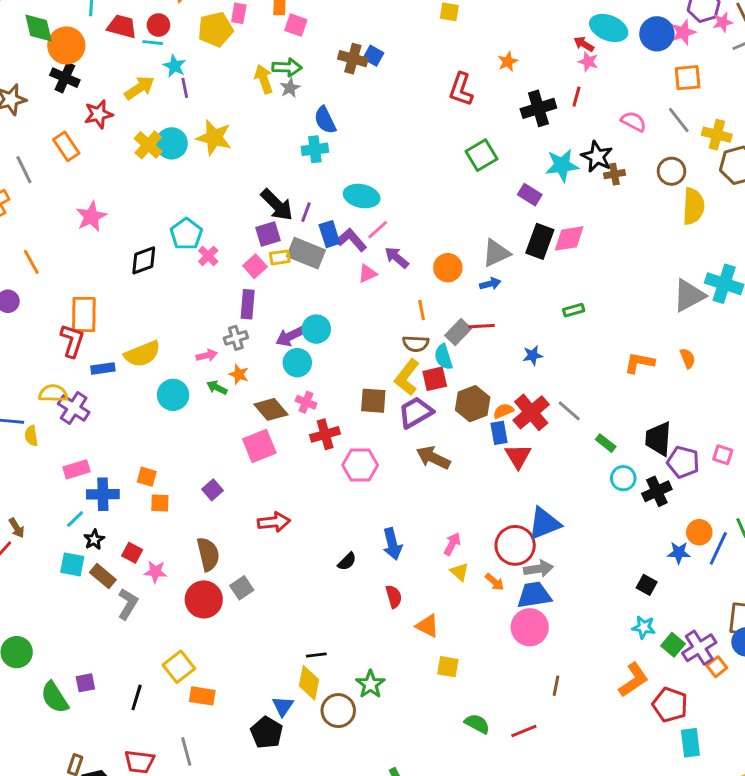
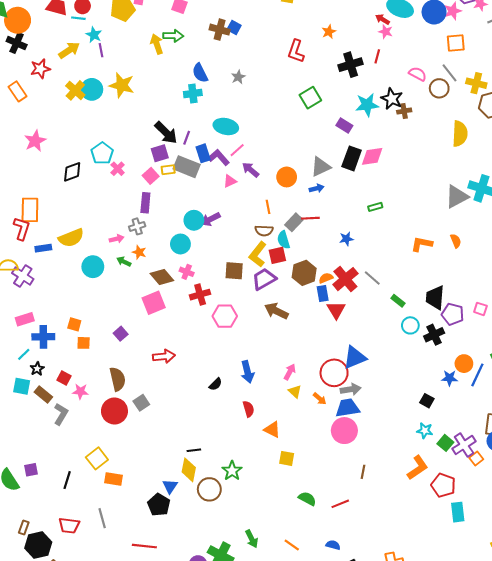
gray star: (290, 88) -> (238, 77), moved
brown circle: (671, 171) -> (439, 88), moved
purple arrow: (290, 336) -> (210, 219), moved

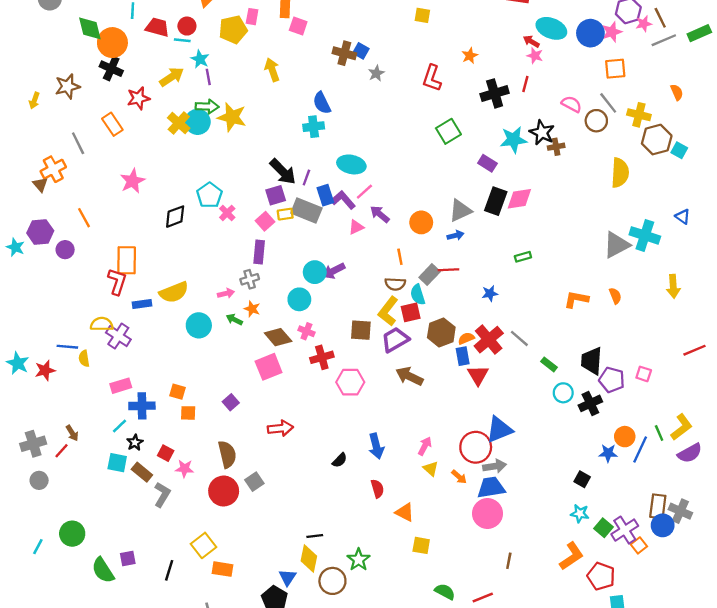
green arrow: (173, 36) -> (207, 106), moved
gray star: (238, 77) -> (376, 73), moved

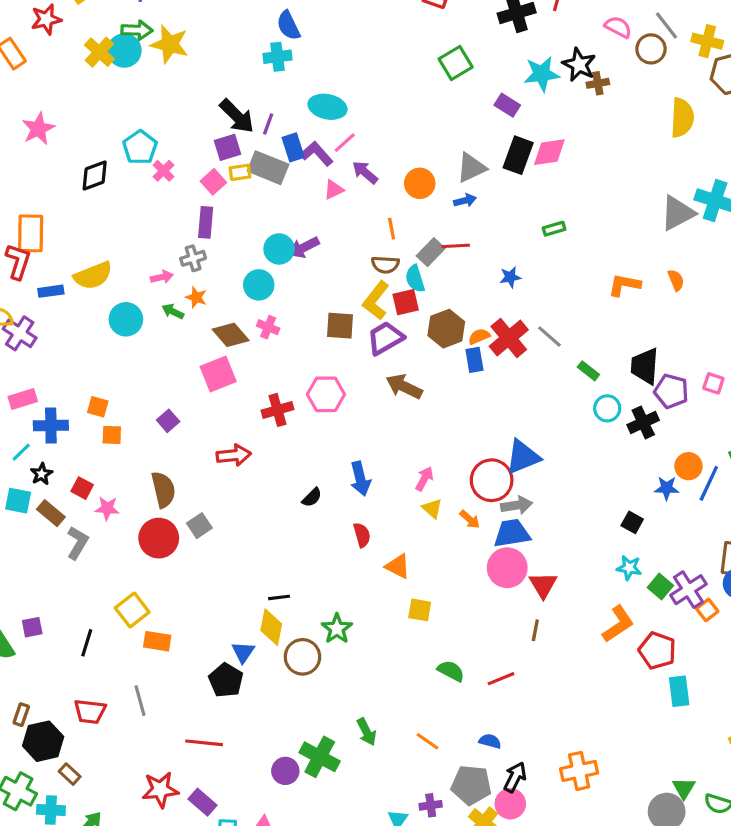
red cross: (322, 357) -> (277, 410), moved
red triangle: (478, 375) -> (543, 585), moved

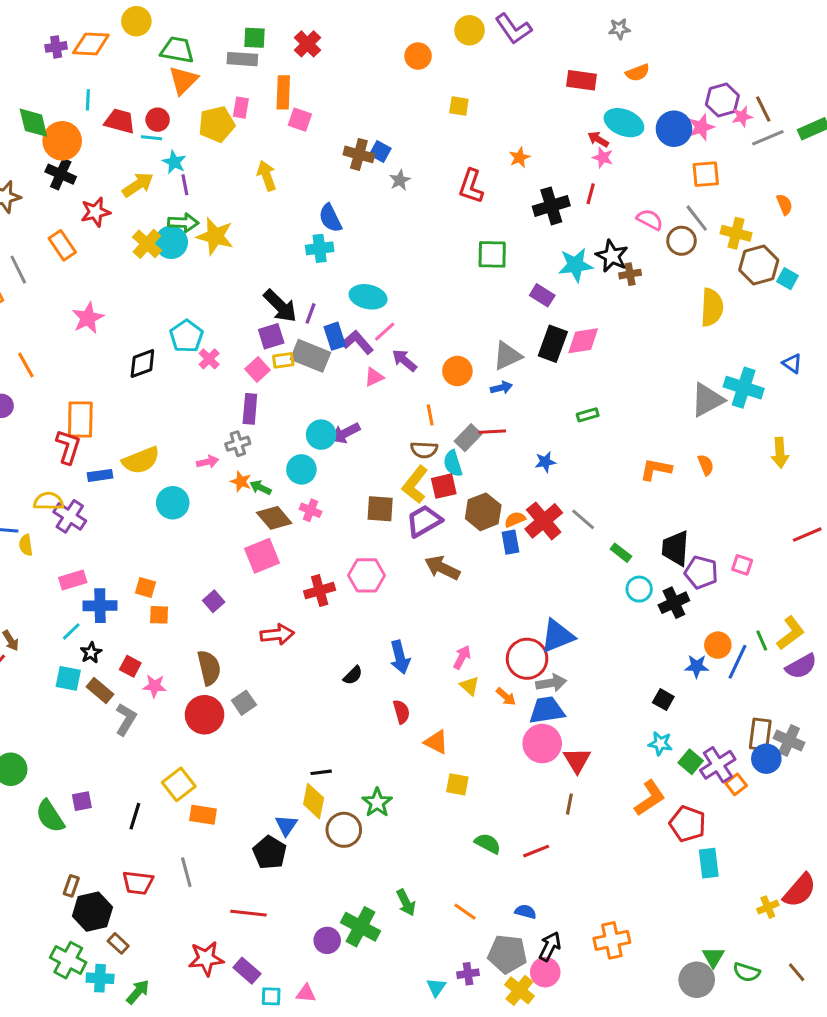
green square: (456, 63) -> (492, 254), turned 32
green arrow: (173, 311) -> (261, 488), moved

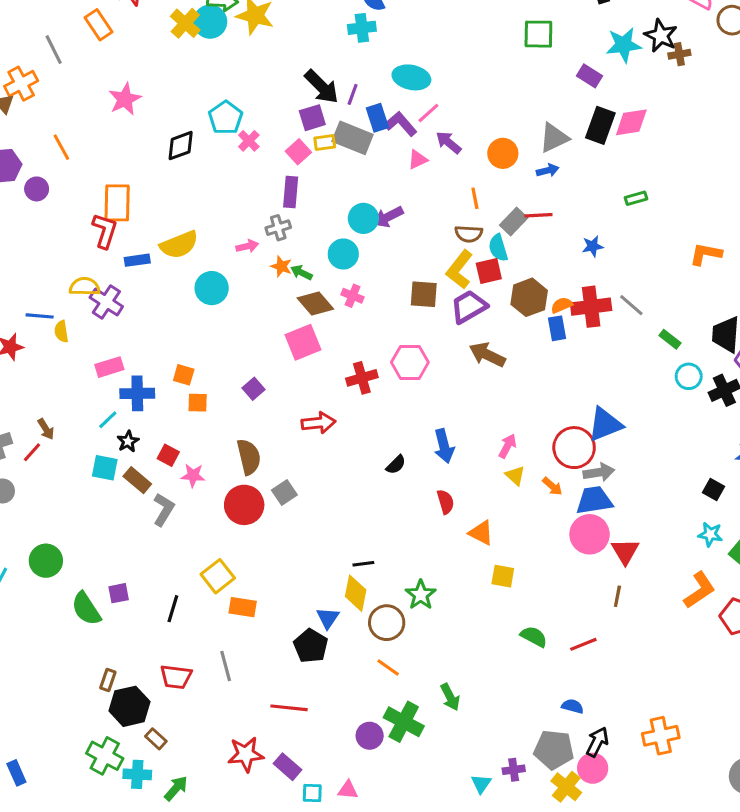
red cross: (544, 521) -> (591, 307), turned 33
orange line: (465, 912) -> (388, 668), moved

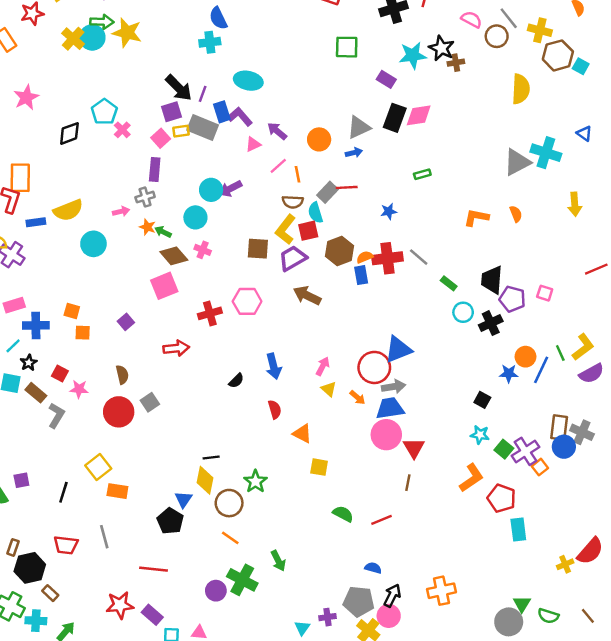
pink line: (428, 113) -> (278, 166), moved
brown semicircle: (249, 457) -> (122, 375), size x0.7

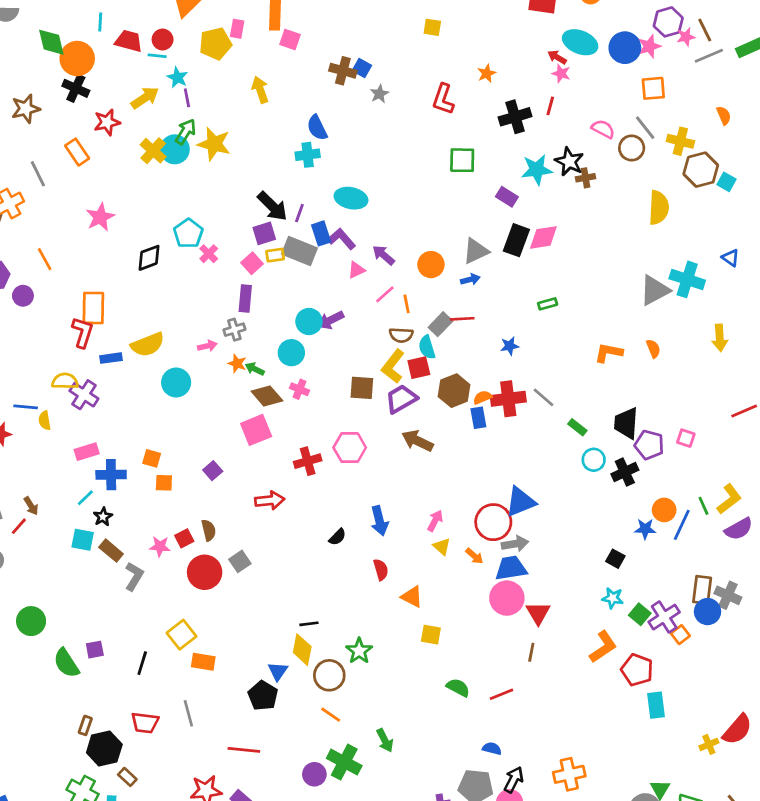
green arrow: (102, 22) -> (186, 132), turned -60
red square: (60, 373) -> (184, 538), moved, turned 35

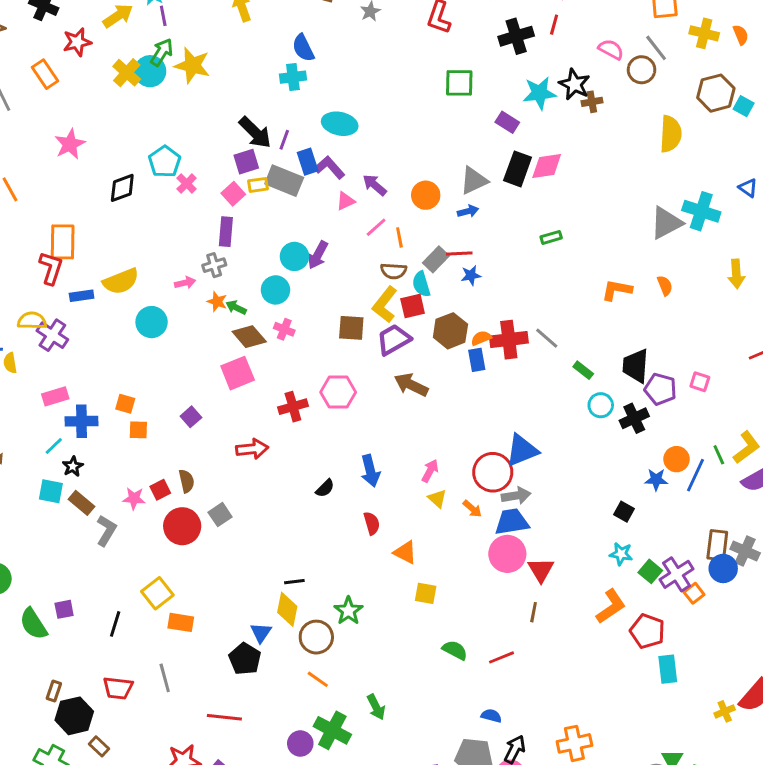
yellow cross: (680, 141) -> (704, 33), moved
purple arrow: (331, 320) -> (318, 255), turned -35
blue star: (510, 346) -> (471, 275), moved

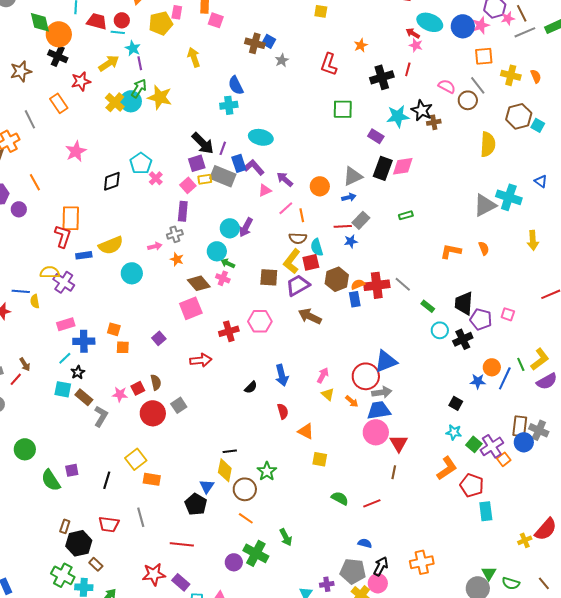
gray rectangle: (436, 259) -> (361, 220), moved
green arrow: (236, 307) -> (228, 263), moved

